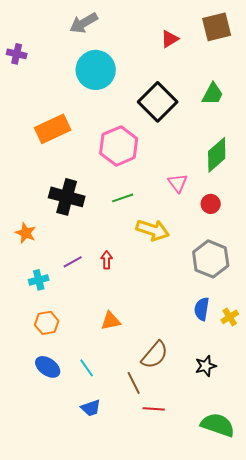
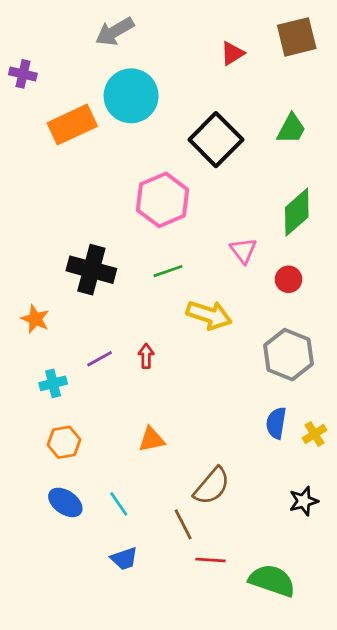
orange rectangle: (53, 129) -> (72, 125), moved
black star: (206, 366) -> (304, 501), moved
green semicircle: (218, 425) -> (272, 580), moved

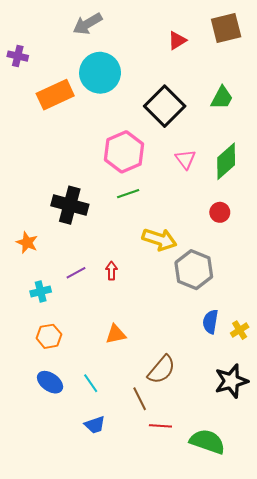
pink triangle: (243, 251) -> (185, 159), moved
green line: (168, 271) -> (128, 194), moved
gray hexagon: (289, 355) -> (194, 270), moved
black star: (304, 501) -> (231, 381), size x1.5

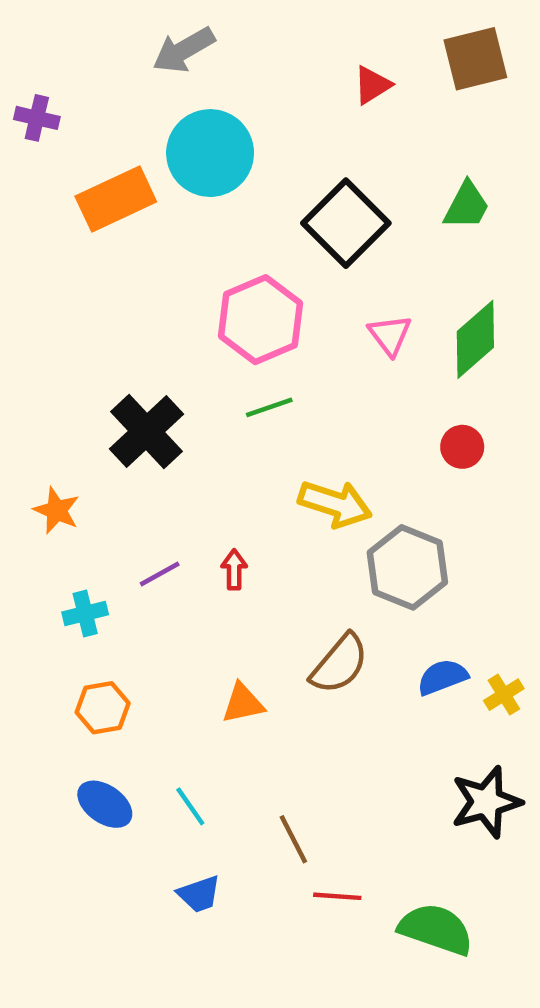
black cross: (70, 205) -> (146, 431), turned 32
blue semicircle: (210, 322) -> (442, 677), turned 60
brown semicircle: (161, 370) -> (339, 664), moved

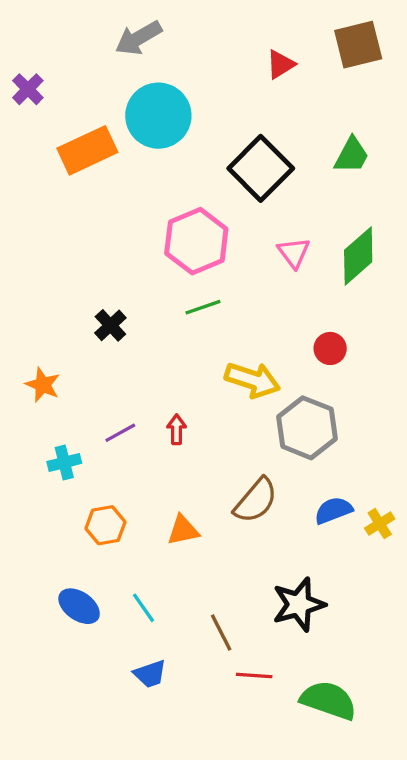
purple cross: (37, 118) -> (28, 89), turned 32
black cross: (146, 431) -> (110, 325), size x0.6
red circle: (462, 447) -> (330, 348), moved
orange hexagon: (103, 708) -> (105, 525), moved
black star: (486, 802) -> (299, 604), moved

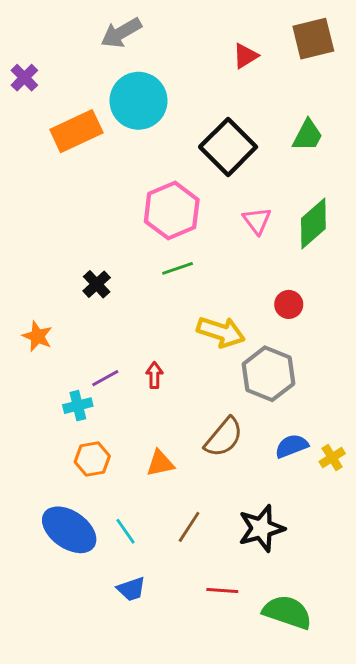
cyan cross: (64, 462) -> (78, 406), moved
blue ellipse: (79, 606) -> (69, 530), size x1.5
brown line: (221, 633) -> (189, 527), moved, turned 60

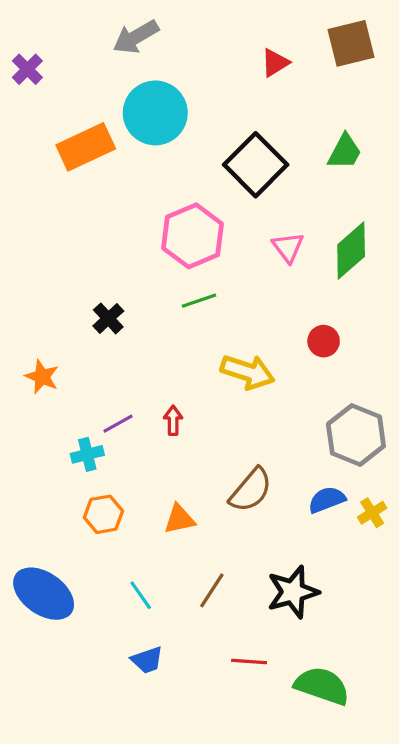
purple cross: (24, 78) -> (27, 69), moved
gray hexagon: (269, 374) -> (356, 435), moved
blue ellipse: (69, 530) -> (44, 594), moved

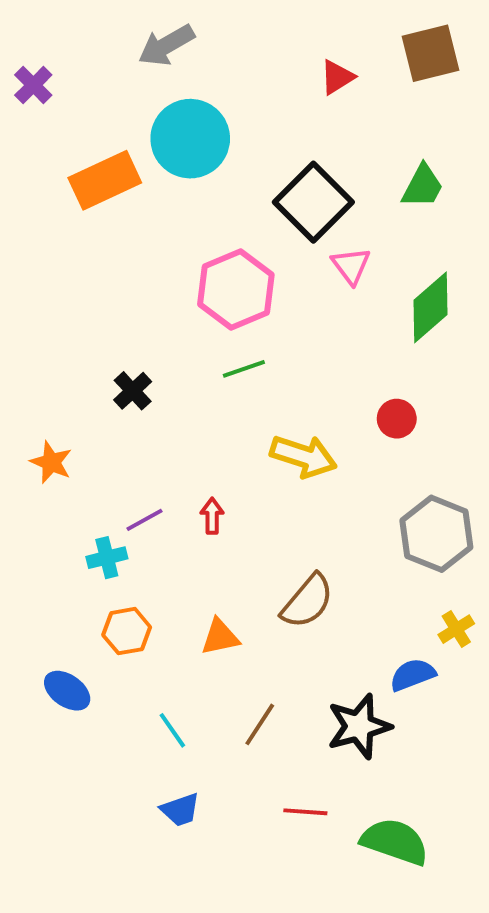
pink triangle: (288, 247) -> (351, 266), moved
blue semicircle: (327, 500) -> (413, 675), moved
blue ellipse: (44, 594) -> (67, 691), moved, size x0.6

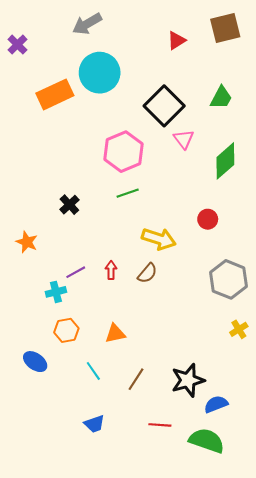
brown semicircle: (307, 601) -> (147, 273), moved, size x0.7
blue semicircle: (413, 675) -> (216, 404), moved
cyan line: (172, 730) -> (93, 371), moved

